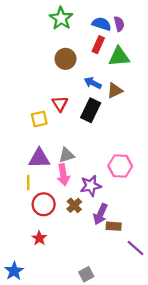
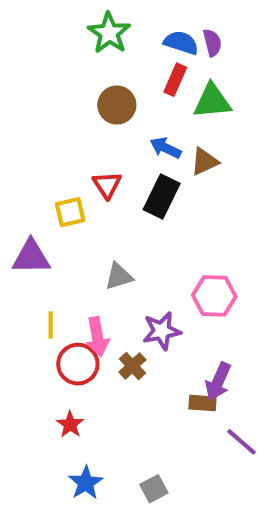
purple triangle: (39, 158) -> (31, 257), moved
pink arrow: (63, 175) -> (97, 337), moved
purple arrow: (100, 214) -> (218, 382), moved
blue star: (14, 271) -> (86, 483), moved

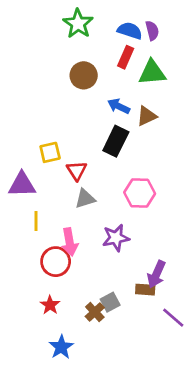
red triangle: (107, 185) -> (77, 171), moved
pink hexagon: (214, 296) -> (140, 193), moved
yellow line: (51, 325) -> (36, 221), moved
brown cross: (132, 366) -> (95, 312), moved
gray square: (154, 489) -> (110, 302), moved

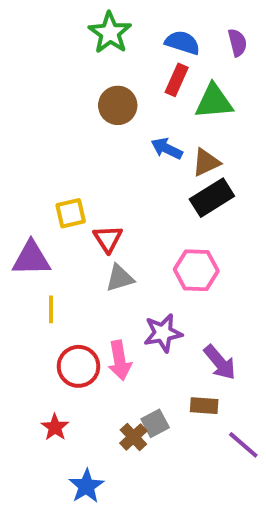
purple semicircle: (152, 31) -> (237, 43), moved
black rectangle: (116, 141) -> (212, 198), moved, turned 32
pink arrow: (70, 242) -> (120, 360), moved
purple arrow: (156, 274) -> (220, 362), moved, turned -64
red star: (50, 305) -> (55, 427), moved

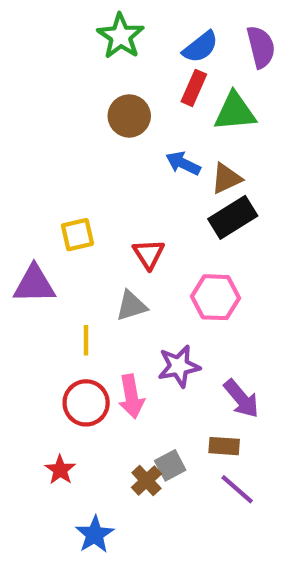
blue semicircle: (182, 43) -> (200, 47), turned 124
purple semicircle: (237, 43) -> (261, 47), size x1.4
red triangle: (108, 239) -> (149, 254), moved
yellow line: (51, 309) -> (86, 340), moved
purple line: (243, 445) -> (237, 489), moved

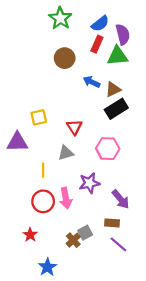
purple semicircle: (261, 47) -> (123, 34), moved

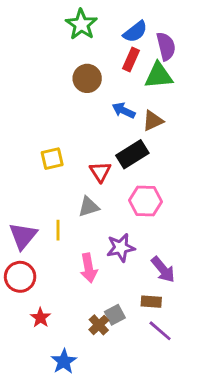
black rectangle: (116, 109) -> (132, 154), moved
purple triangle: (17, 142) -> (23, 236), moved, turned -50
red circle: (43, 201) -> (20, 277), moved

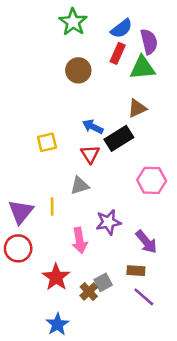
blue arrow: (124, 110) -> (93, 127), moved
pink hexagon: (146, 201) -> (152, 180), moved
red star: (40, 318) -> (56, 277), moved, size x1.5

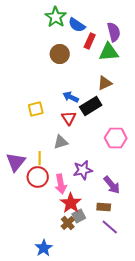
blue semicircle: (122, 28) -> (77, 25), moved, turned 72
red circle: (18, 248) -> (38, 177), moved
red star: (56, 277) -> (71, 203), moved

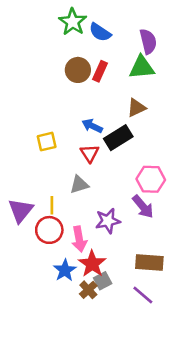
red rectangle: (90, 41) -> (100, 71), moved
purple arrow: (112, 185) -> (143, 207), moved
brown rectangle: (104, 207) -> (149, 263), moved, size x1.5
blue star: (44, 248) -> (65, 270), moved

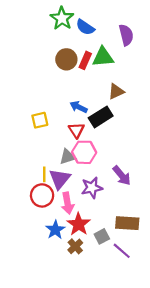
green triangle: (142, 67) -> (103, 57), moved
pink hexagon: (151, 179) -> (84, 152), moved
purple triangle: (21, 210) -> (60, 179), moved
gray square: (103, 281) -> (102, 236), moved

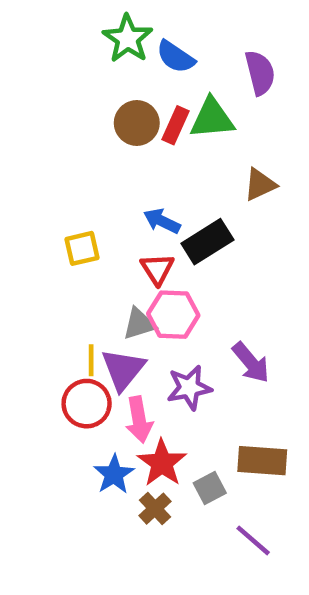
brown triangle: (116, 91) -> (260, 185), moved
purple line: (122, 251) -> (253, 540), moved

